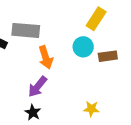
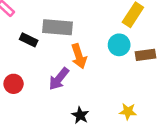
purple arrow: (37, 87) -> (59, 79), moved
black star: (33, 112) -> (80, 115), moved

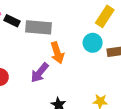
black rectangle: (29, 40) -> (12, 21), moved

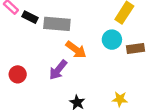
orange arrow: (57, 53) -> (76, 50), turned -35

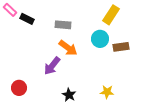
gray rectangle: (57, 24) -> (63, 25), moved, size x0.7
red circle: (18, 74) -> (19, 88), moved

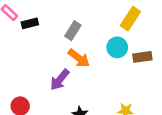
black rectangle: (27, 19) -> (30, 23), turned -40
gray rectangle: (63, 25) -> (73, 31), turned -63

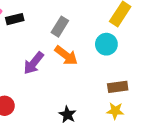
brown rectangle: (142, 57) -> (118, 87), moved
purple arrow: (60, 80) -> (34, 63), moved

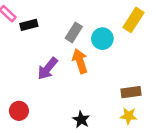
cyan circle: (106, 44) -> (102, 39), moved
orange arrow: (66, 55) -> (80, 61), turned -145

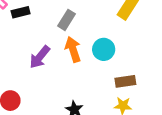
cyan circle: (102, 39) -> (104, 49), moved

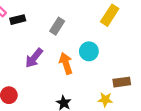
orange arrow: (73, 49) -> (66, 63), moved
brown rectangle: (125, 81) -> (122, 82), moved

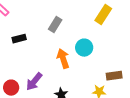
black rectangle: (18, 20) -> (19, 39), moved
purple arrow: (34, 58) -> (34, 82), moved

